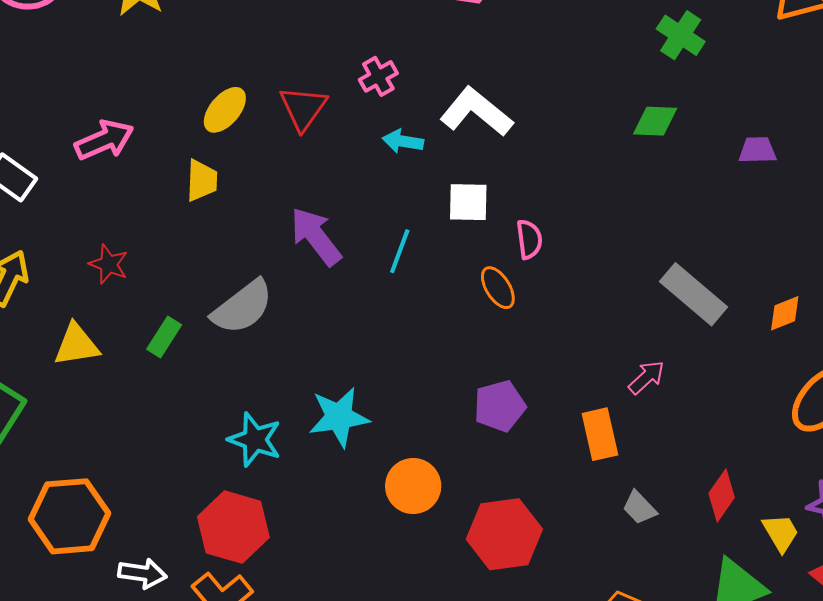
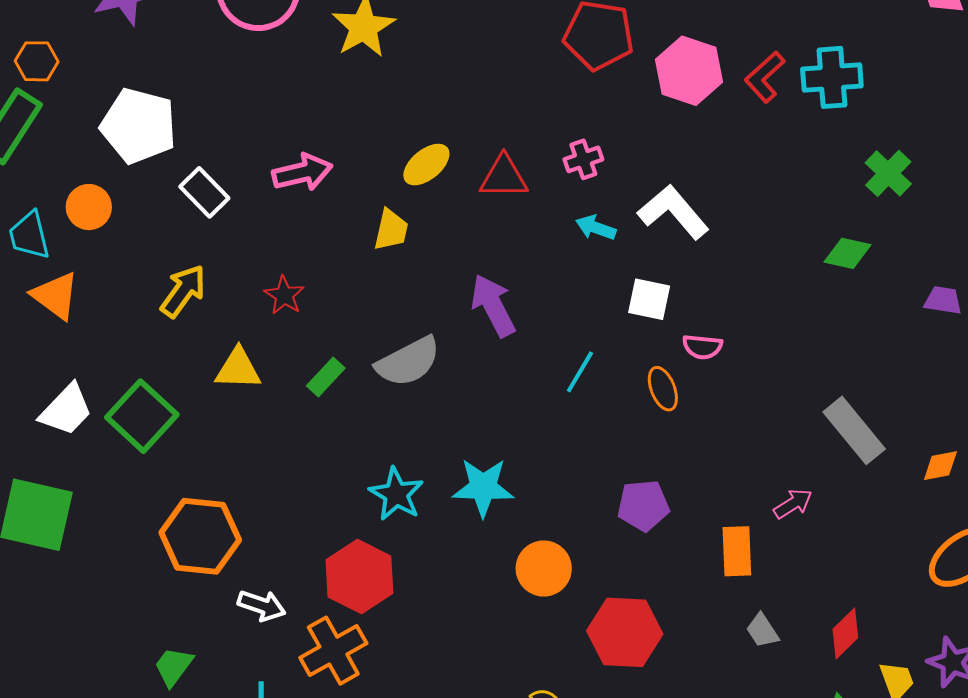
red triangle: (303, 108) -> (504, 177), turned 44
pink semicircle: (529, 239) -> (702, 347), turned 93
cyan line: (400, 251) -> (580, 372), moved

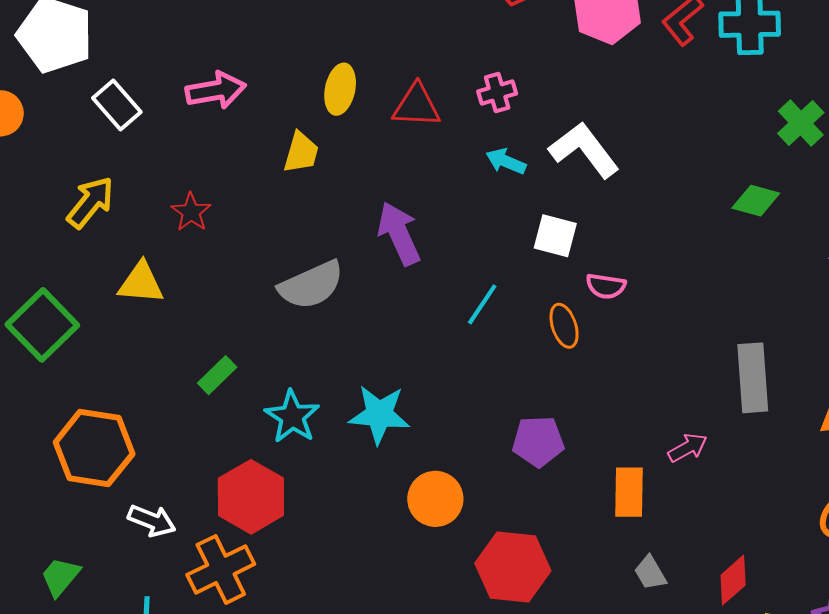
yellow ellipse: (426, 165) -> (340, 89), turned -42
green rectangle: (326, 377) -> (217, 375), moved
gray rectangle: (854, 430) -> (753, 378), turned 32

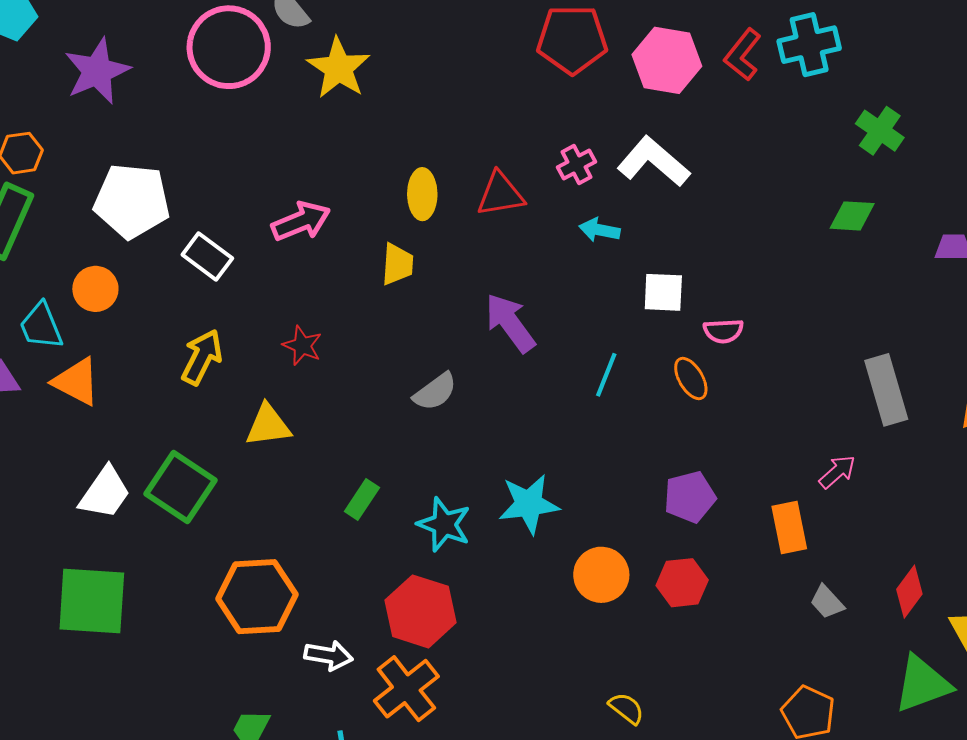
white L-shape: (584, 150) -> (653, 162), moved
gray semicircle: (311, 285) -> (435, 392), size x0.7
red hexagon: (513, 567) -> (682, 583), moved, size x0.7

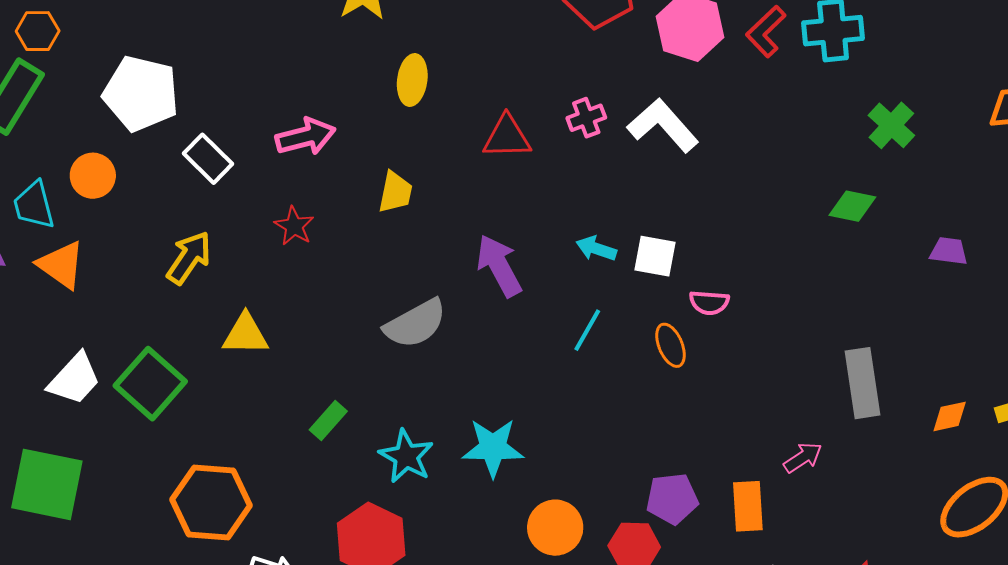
yellow ellipse: (422, 194) -> (412, 80), moved
cyan arrow: (599, 230) -> (596, 249), moved
red star: (302, 346) -> (294, 226), moved
gray semicircle: (435, 392) -> (415, 324), size x1.4
purple pentagon: (690, 497) -> (672, 499), moved

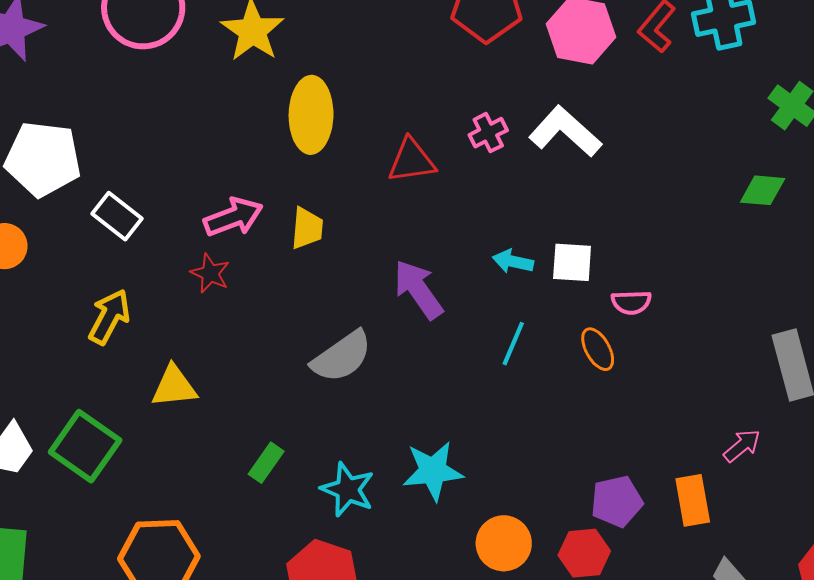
yellow ellipse: (412, 80) -> (311, 115), size x1.5
pink arrow: (306, 137) -> (233, 217), moved

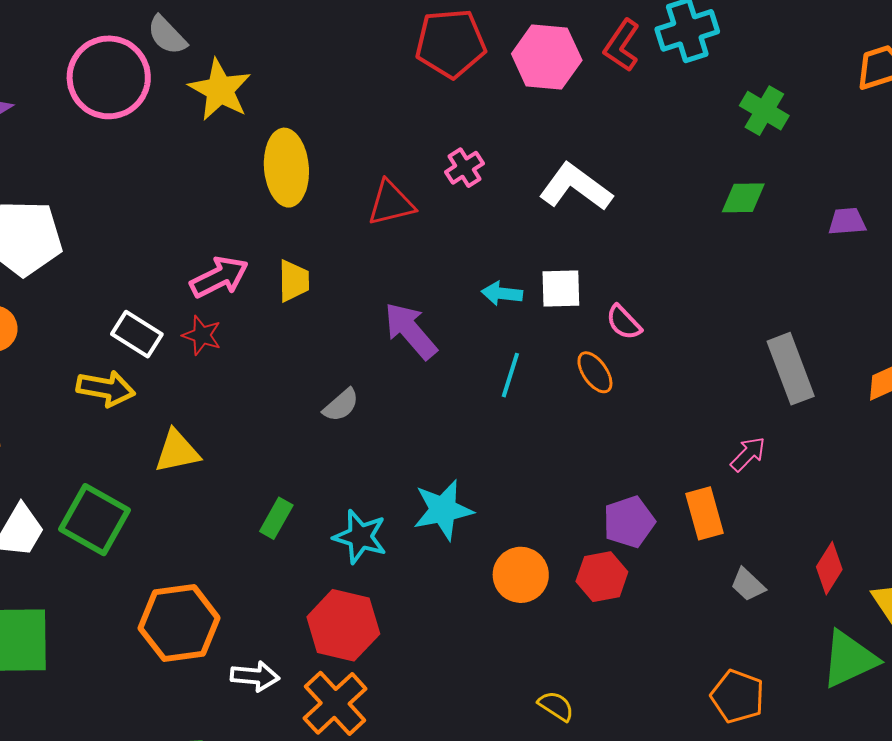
white L-shape: (565, 132) -> (576, 187), moved
white rectangle: (117, 216) -> (137, 334), moved
pink semicircle: (631, 302) -> (624, 322), turned 54
yellow arrow: (109, 317) -> (106, 388), turned 78
gray semicircle: (342, 357) -> (341, 405), size x0.6

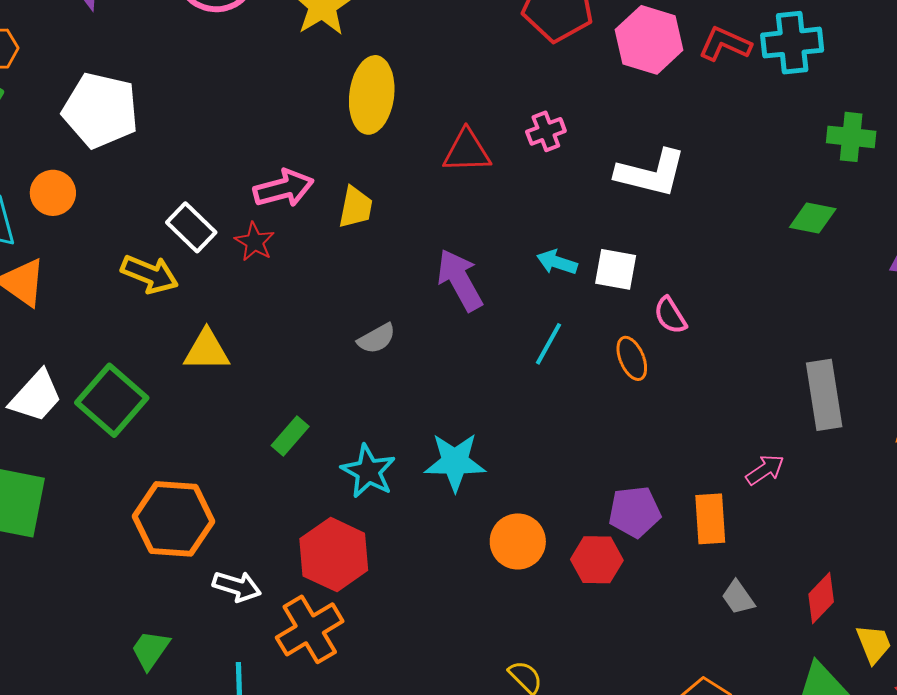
red L-shape: (622, 45) -> (725, 44), turned 68
green cross: (764, 111) -> (851, 137), turned -36
white L-shape: (576, 187) -> (651, 173), turned 146

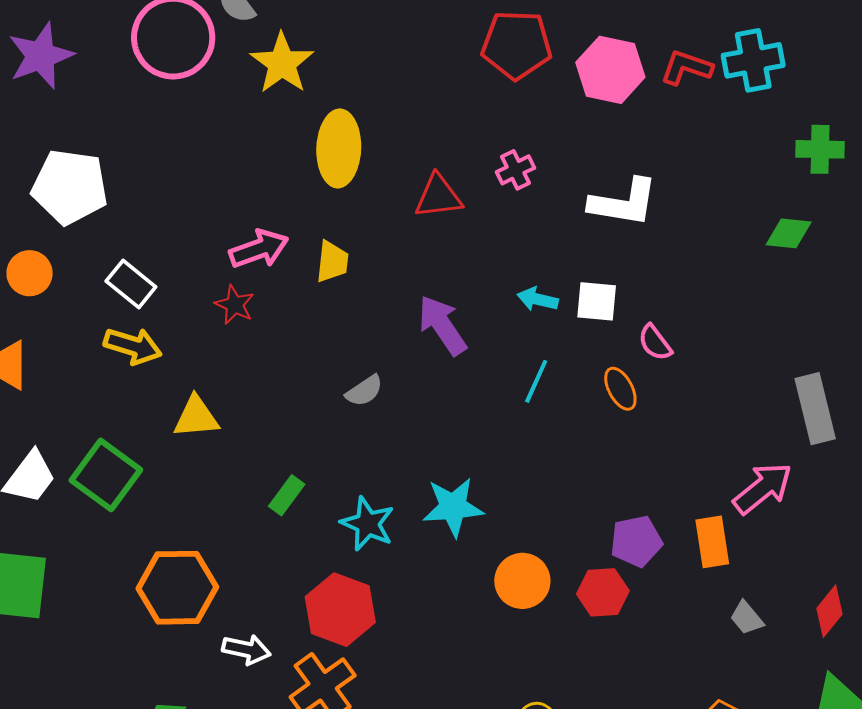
white rectangle: (191, 227) -> (131, 284), moved
pink arrow: (765, 470) -> (763, 488), size x1.6

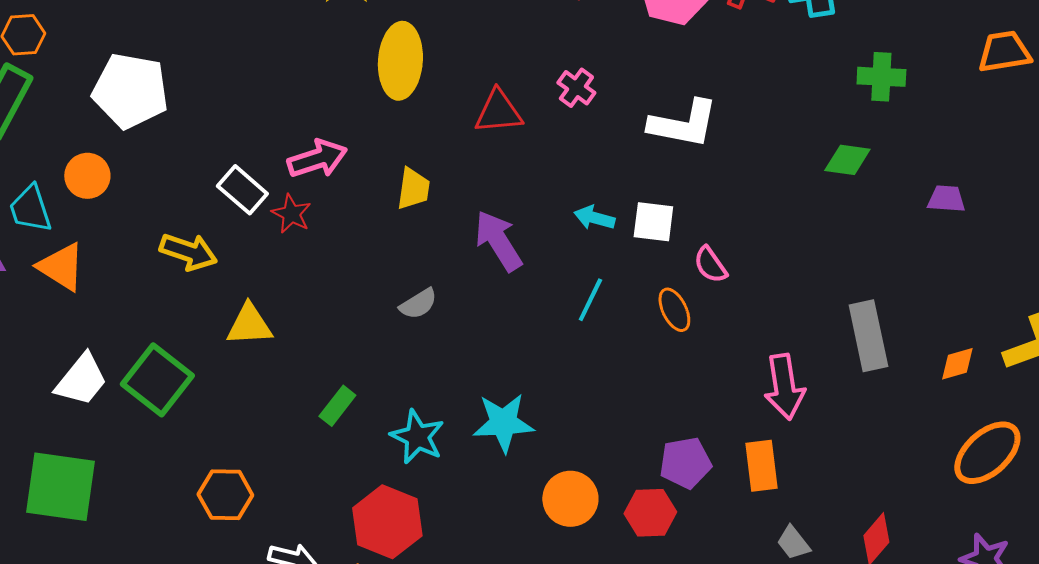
pink cross: (516, 170) -> (576, 88), turned -30
yellow trapezoid: (332, 262) -> (413, 189), moved
white rectangle: (131, 284) -> (242, 190), moved
pink arrow: (763, 488) -> (784, 387), moved, turned 118
orange hexagon: (177, 588) -> (225, 495), size x0.7

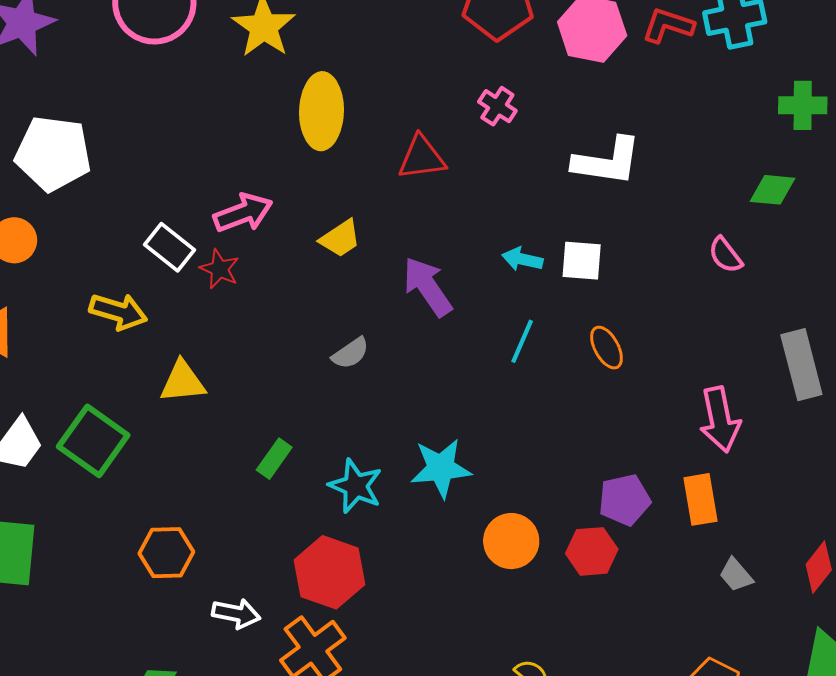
pink cross: (576, 88) -> (497, 106), moved
yellow trapezoid: (413, 189) -> (340, 238), turned 51
pink semicircle: (710, 265) -> (725, 255), moved

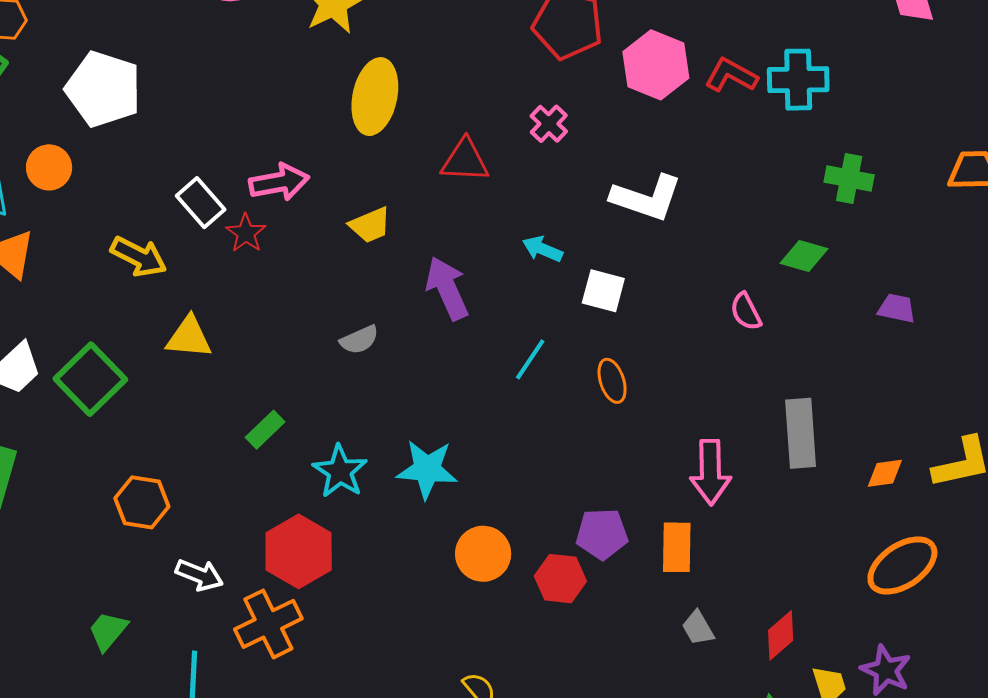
cyan arrow: (522, 259) -> (542, 249), moved

